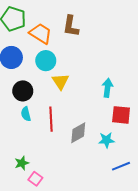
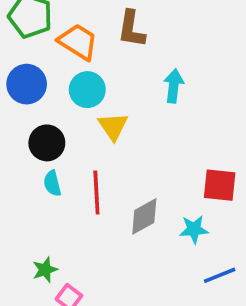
cyan arrow: (107, 88) -> (174, 86), moved

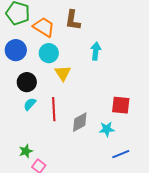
cyan semicircle: (52, 183) -> (30, 104), turned 56

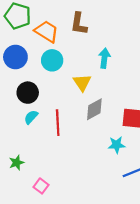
yellow triangle: (63, 73) -> (82, 83), moved
gray diamond: (80, 122) -> (94, 109), moved
green star: (26, 151) -> (17, 163), moved

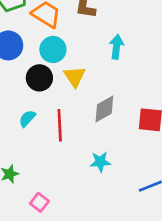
yellow triangle: (82, 83) -> (75, 77), moved
black circle: (28, 93) -> (39, 78), moved
cyan star: (117, 145) -> (100, 162), moved

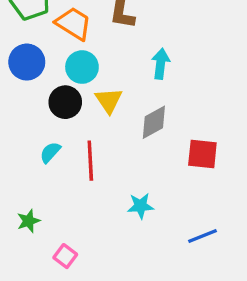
gray diamond: (104, 109) -> (154, 122), moved

